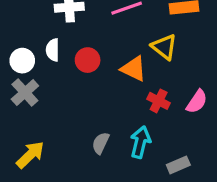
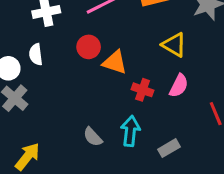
yellow triangle: (164, 47) -> (174, 45), moved
red circle: (88, 60) -> (89, 47), moved
gray semicircle: (101, 143) -> (93, 137), turned -60

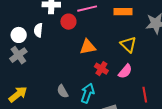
red circle: (89, 47) -> (68, 22), moved
orange triangle: (115, 62) -> (88, 47), turned -42

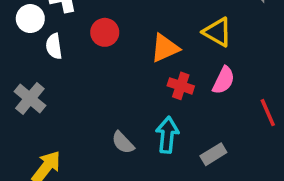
red circle: (68, 22) -> (105, 32), moved
white circle: (19, 35) -> (30, 19), moved
orange triangle: (88, 47) -> (165, 48), moved

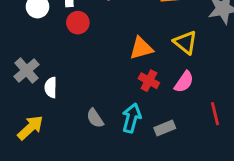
red circle: (105, 32) -> (78, 23), moved
white semicircle: (54, 46) -> (51, 87), moved
gray rectangle: (213, 154) -> (165, 128), moved

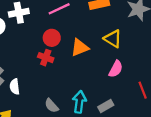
red circle: (78, 23) -> (52, 38), moved
red cross: (149, 81) -> (46, 58), moved

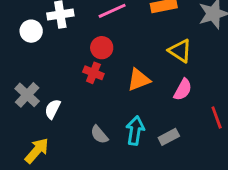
orange triangle: (80, 48) -> (139, 80), moved
white semicircle: (15, 87) -> (53, 109), turned 32

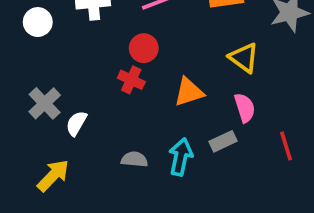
white circle: (31, 31) -> (38, 22), moved
pink semicircle: (183, 90) -> (245, 108), turned -50
gray semicircle: (99, 135) -> (134, 159), turned 132
gray rectangle: (169, 137) -> (223, 141), moved

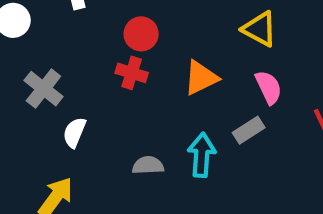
gray cross: (45, 103) -> (43, 89), moved

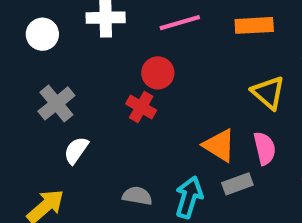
orange triangle: (201, 78) -> (219, 145), moved, turned 45

